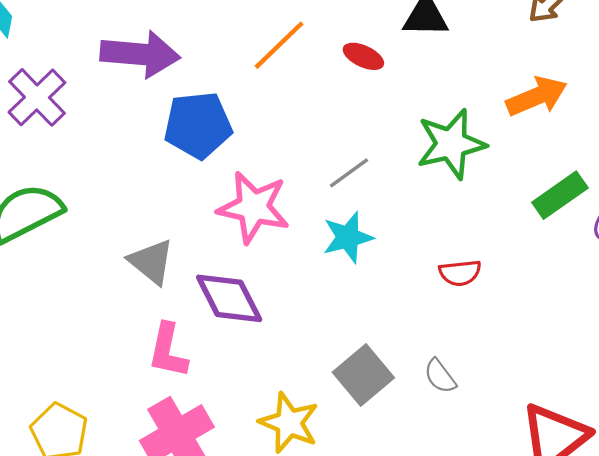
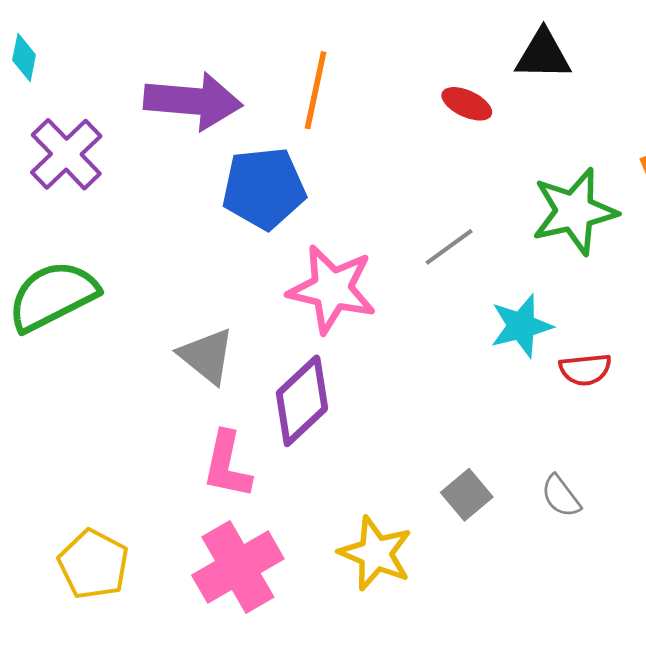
orange line: (279, 45) -> (316, 90), moved, turned -34
cyan star: (348, 237) -> (521, 326), moved
purple diamond: (229, 298) -> (302, 401), turned 74
gray square: (363, 375) -> (467, 495), size x0.7

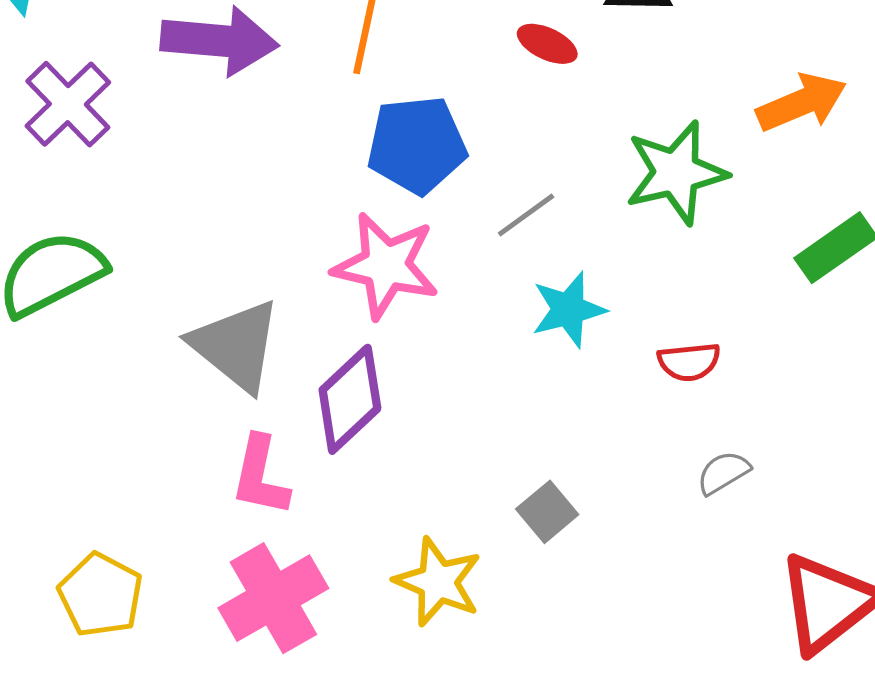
blue pentagon: (264, 188) -> (417, 145), moved
cyan star: (521, 326) -> (568, 310), moved
gray triangle: (207, 356) -> (236, 345), size x1.4
gray semicircle: (561, 496) -> (723, 473), moved, turned 96

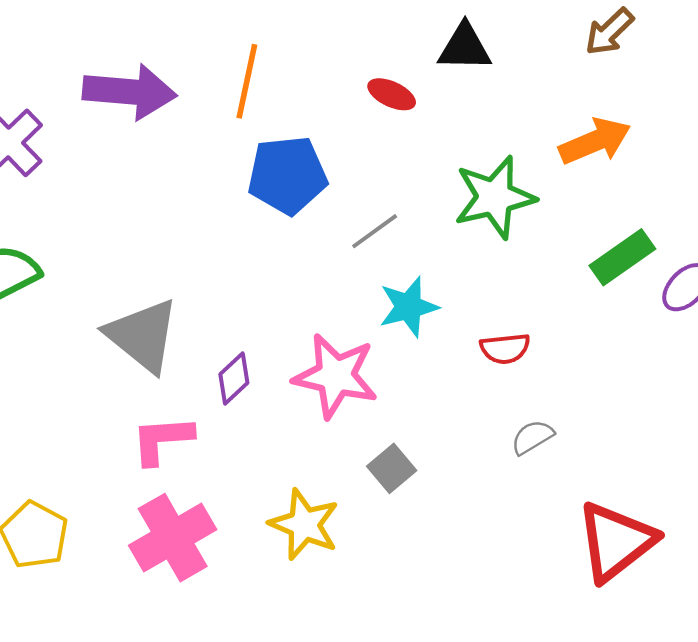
pink star: (386, 266) -> (336, 376), moved
purple diamond: (350, 399) -> (234, 378), size x0.6
pink L-shape: (260, 476) -> (162, 440), turned 74

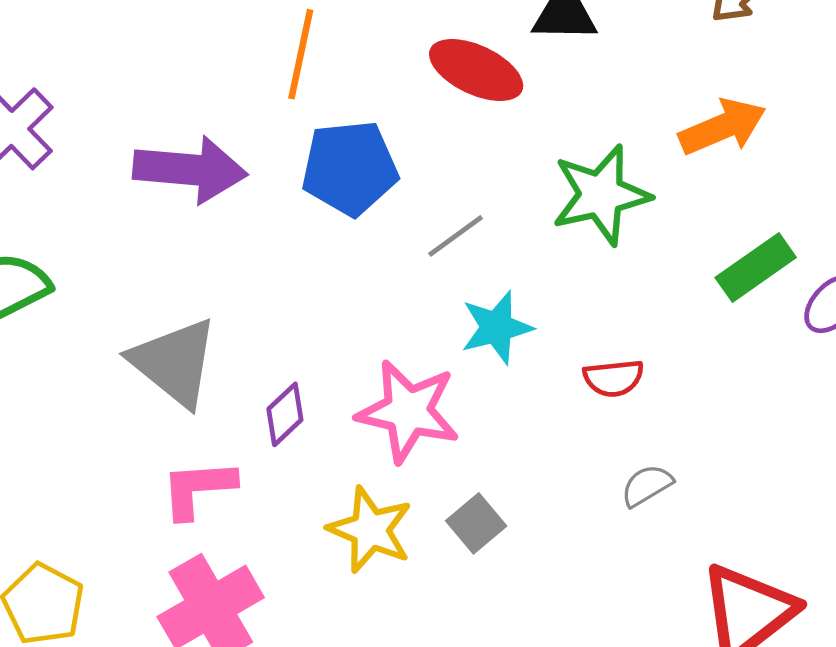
purple arrow: (130, 92) -> (190, 170), moved
red ellipse: (392, 94) -> (476, 70), size x1.6
yellow star: (304, 525) -> (370, 530), moved

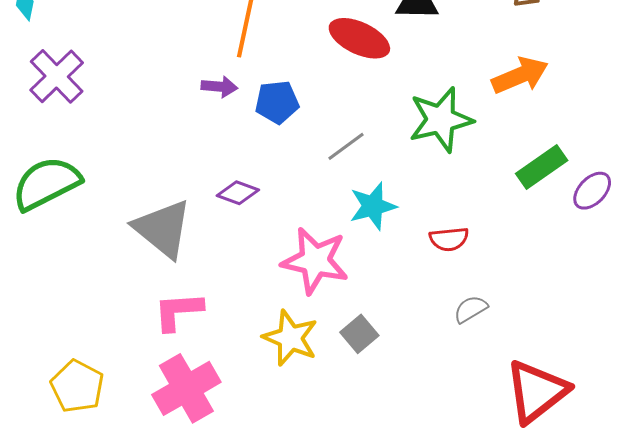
blue pentagon: (350, 168) -> (277, 102), size x0.7
purple arrow: (190, 170) -> (219, 87), moved, size x0.5
purple diamond: (285, 414) -> (238, 193), moved, turned 63

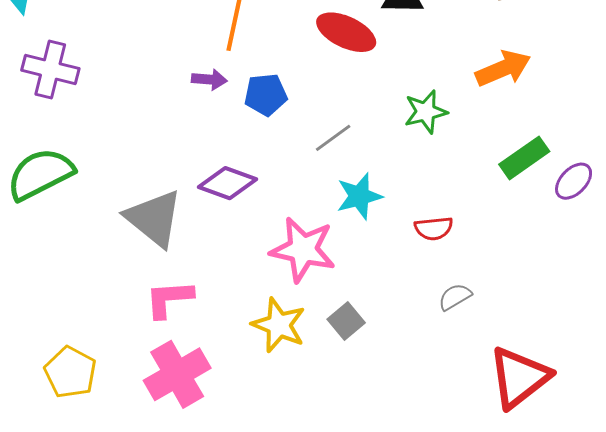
purple cross: (57, 76) -> (50, 69), turned -32
green star: (441, 120) -> (426, 112), size x0.7
purple diamond: (238, 193) -> (227, 183), size x1.4

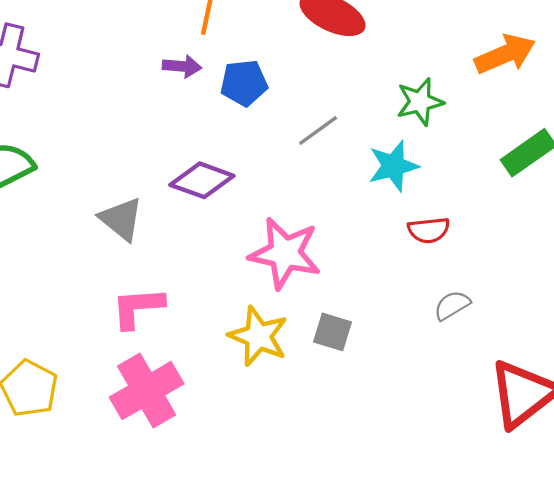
cyan star: (359, 196) -> (393, 166), moved
gray triangle: (154, 218) -> (121, 219), size x0.7
gray square: (346, 321) -> (332, 332), turned -33

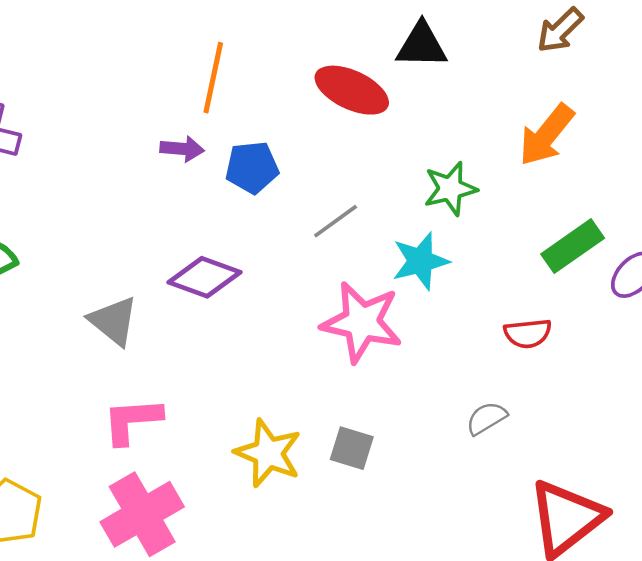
orange arrow: (505, 54) -> (546, 135), turned 152
red semicircle: (429, 230) -> (528, 333), moved
pink star: (285, 253) -> (362, 322), moved

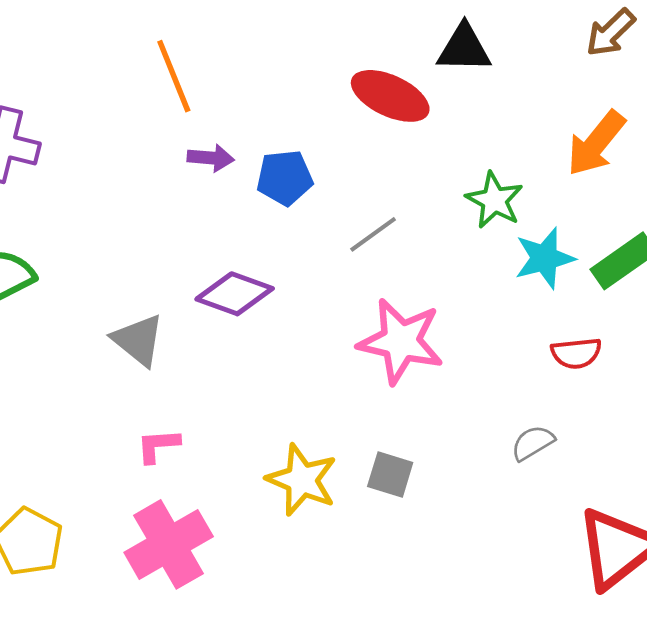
orange line: (213, 78) -> (174, 76), moved, turned -34
green star: (450, 189) -> (494, 200), turned -30
cyan star: (420, 261) -> (545, 258), moved
pink L-shape: (132, 421) -> (158, 446), size x0.7

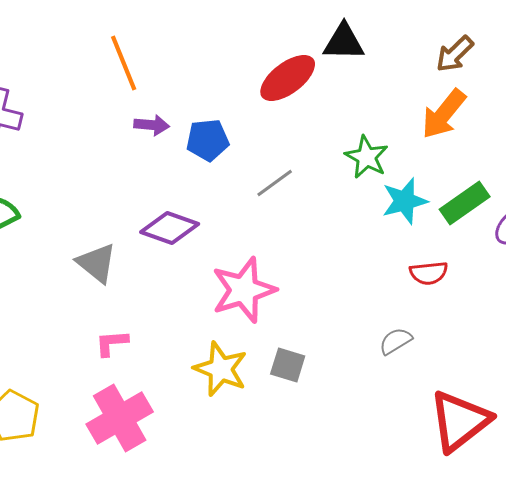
brown arrow: (610, 33) -> (455, 54), moved
red ellipse: (390, 96) -> (288, 78), turned -62
pink star: (401, 341) -> (244, 290), moved, turned -30

